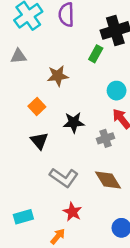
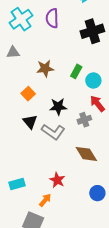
green rectangle: (96, 54) -> (76, 71), moved
gray L-shape: (64, 178) -> (53, 132), moved

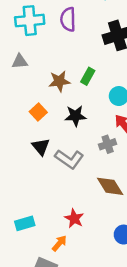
cyan cross: (21, 19) -> (30, 21), turned 30
green rectangle: (76, 71) -> (88, 76), moved
black star: (58, 107) -> (75, 116), moved

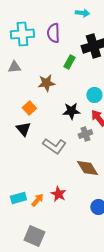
green rectangle: (88, 76) -> (69, 62), moved
black star: (75, 116) -> (71, 111), moved
black triangle: (41, 147) -> (23, 129), moved
orange arrow: (59, 243) -> (37, 200), moved

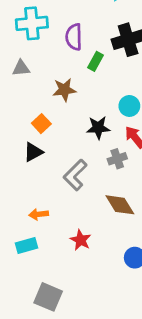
purple semicircle: (53, 33) -> (74, 37), moved
black triangle: (23, 129) -> (33, 152), turned 42
gray L-shape: (54, 146) -> (75, 175), turned 100
orange arrow: (37, 200) -> (39, 214), moved, turned -136

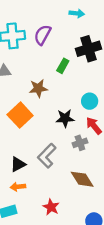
purple semicircle: (74, 37) -> (43, 35), moved, turned 30
orange square: (41, 124) -> (20, 115), size x1.6
black triangle: (33, 152) -> (18, 164), moved

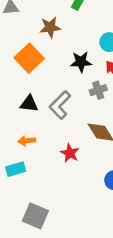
black triangle: (18, 164) -> (29, 104), moved, turned 35
red star: (51, 207) -> (70, 153), moved

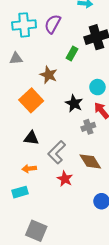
brown star: (50, 27) -> (49, 75), turned 30
black star: (81, 62) -> (74, 103), turned 30
gray L-shape: (60, 105) -> (57, 152), moved

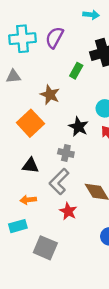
gray cross: (88, 127) -> (66, 153), moved, turned 32
gray square: (36, 231) -> (45, 248), moved

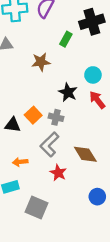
brown star: (50, 95) -> (41, 62), turned -30
orange square: (30, 123) -> (33, 115), moved, size x0.7
black triangle: (30, 166) -> (13, 125), moved

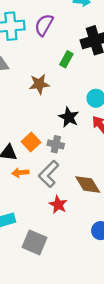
orange arrow: (20, 162) -> (20, 173), moved

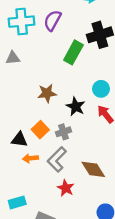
green rectangle: (66, 59) -> (73, 52), size x1.5
brown star: (39, 84) -> (47, 93), moved
gray cross: (56, 144) -> (63, 132), turned -32

